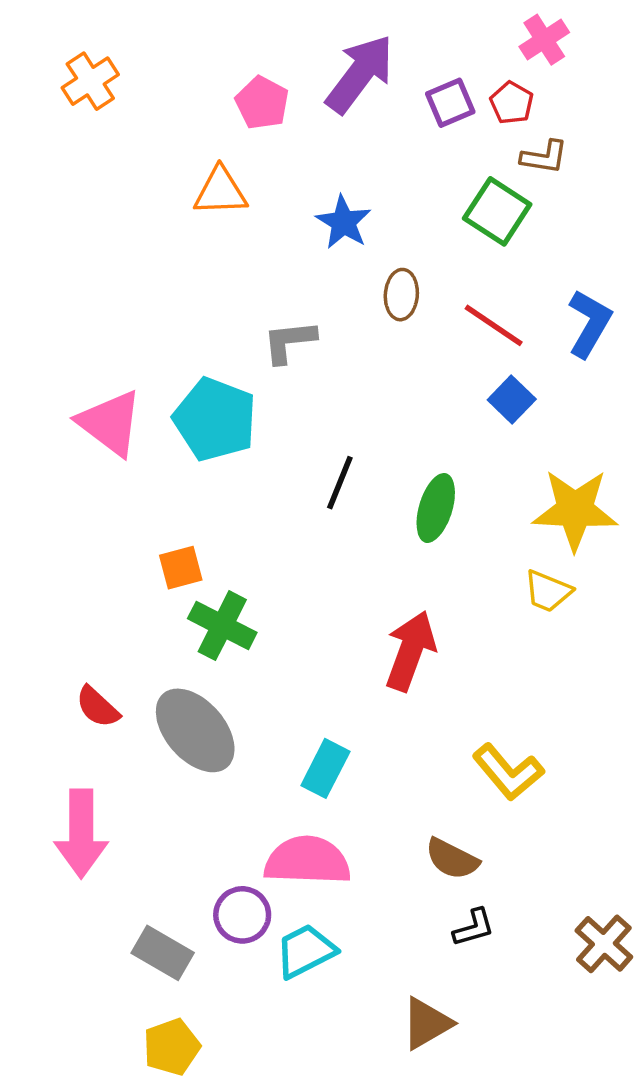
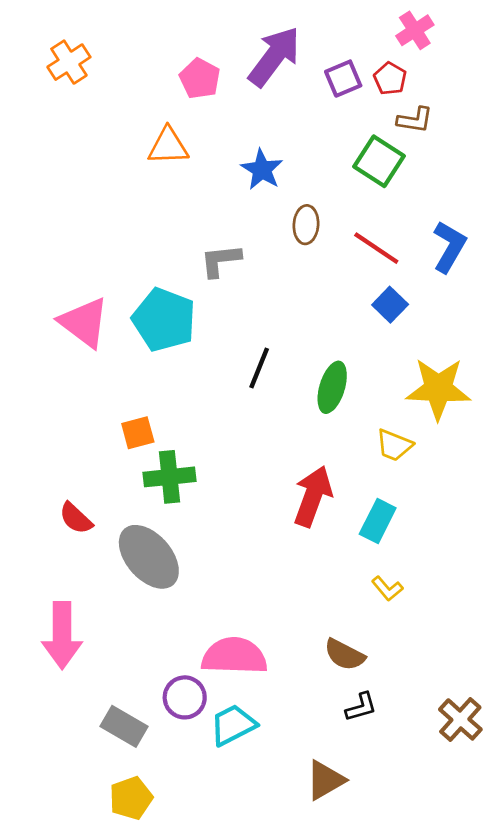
yellow trapezoid: (548, 591) -> (394, 445), moved
green cross: (222, 626) -> (170, 477), turned -33
red semicircle: (98, 707) -> (76, 518), moved
cyan rectangle: (325, 768) -> (378, 521), moved
yellow L-shape: (508, 772) -> (387, 589), size x0.6

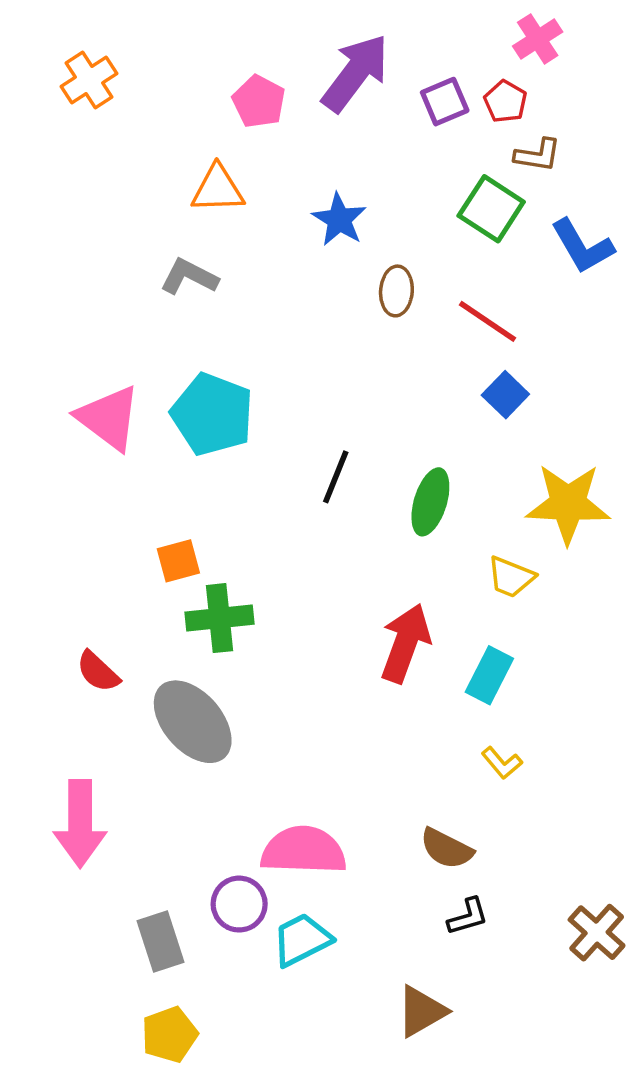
blue L-shape: (449, 247) -> (582, 246), moved, turned 120
gray L-shape: (221, 260) -> (189, 277), moved, turned 33
gray rectangle: (124, 726) -> (161, 942), turned 42

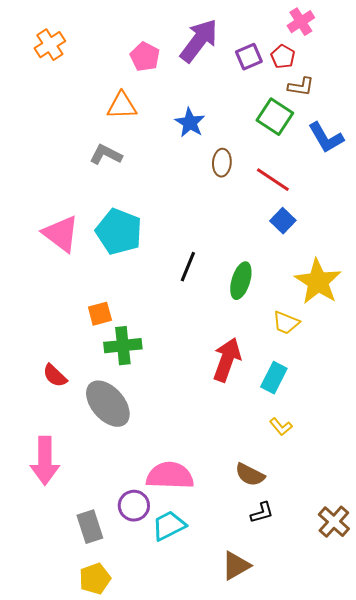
yellow star: (568, 504) -> (318, 282), turned 30

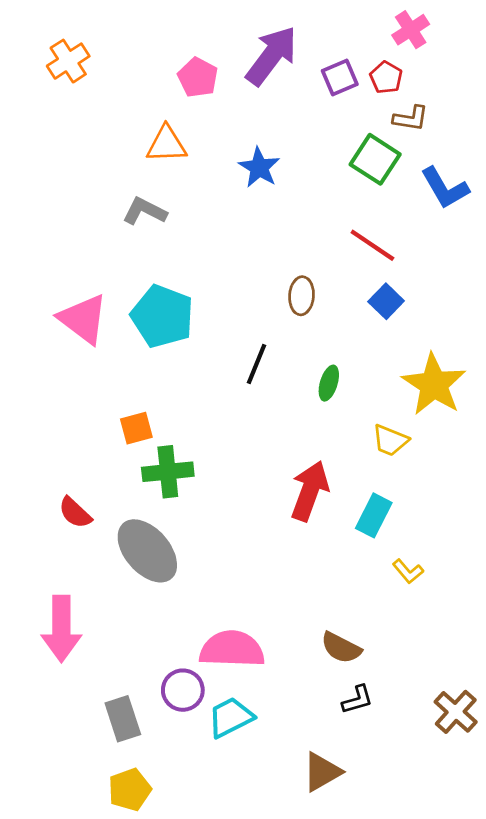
brown ellipse: (222, 163) -> (302, 296), moved
green ellipse: (241, 281) -> (329, 383), size x0.7
yellow L-shape: (281, 427) -> (408, 571), moved

